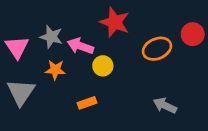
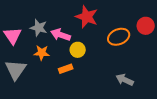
orange rectangle: (87, 103) -> (66, 69), moved

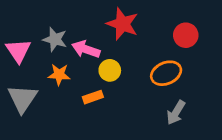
red circle: (146, 26) -> (186, 35), moved
orange ellipse: (119, 37) -> (166, 73), moved
gray arrow: (125, 80) -> (176, 113), turned -84

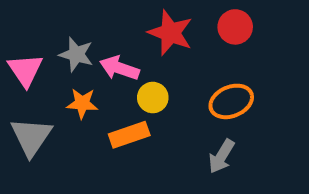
red circle: (186, 35) -> (235, 27), moved
orange rectangle: (93, 97) -> (129, 135), size x1.4
gray arrow: (176, 113) -> (221, 156), moved

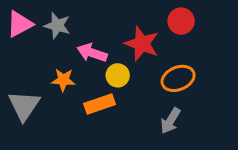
red star: (170, 33) -> (142, 44), moved
gray star: (76, 54) -> (57, 26), moved
pink triangle: (25, 70) -> (20, 24), moved, turned 36

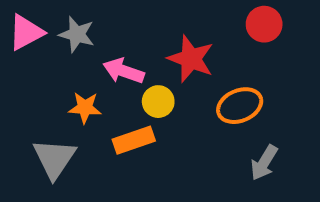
red circle: (181, 21) -> (264, 24), moved
gray triangle: (24, 106) -> (54, 159), moved
gray arrow: (171, 121) -> (264, 163), moved

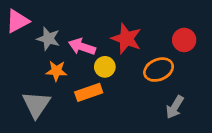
red circle: (264, 24) -> (184, 40), moved
gray star: (77, 34) -> (48, 39), moved

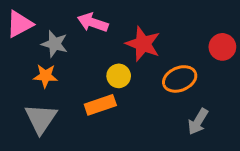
red circle: (184, 40) -> (222, 47), moved
pink arrow: (82, 47) -> (93, 23), moved
orange star: (56, 71) -> (45, 76), moved

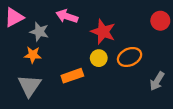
red circle: (222, 47) -> (160, 21), moved
yellow circle: (119, 76) -> (99, 58), moved
gray arrow: (198, 122) -> (157, 81), moved

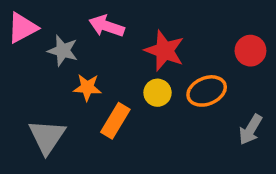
red circle: (160, 21) -> (250, 51), moved
orange star: (33, 55) -> (87, 87), moved
orange rectangle: (72, 76) -> (115, 121), turned -40

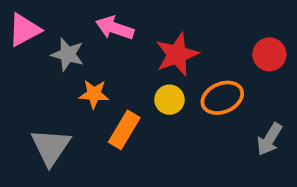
red star: (165, 51) -> (177, 54), turned 30

